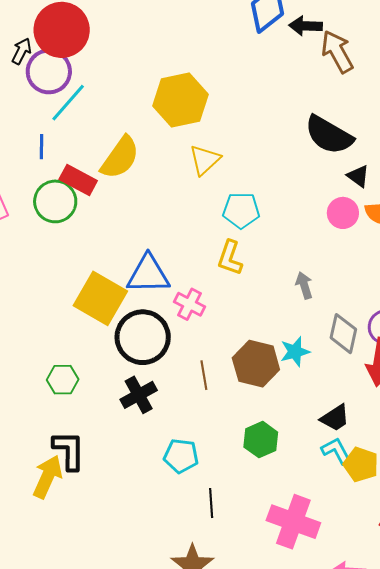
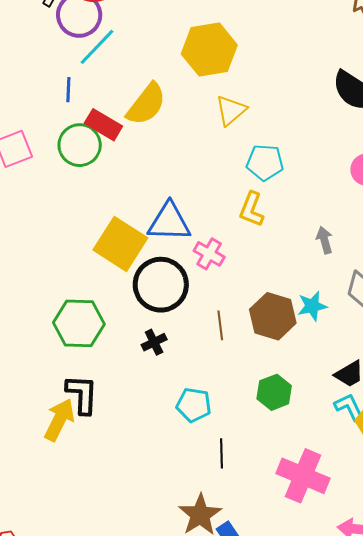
green hexagon: (63, 380) -> (79, 323), size x1.6
black cross: (139, 395) -> (154, 342), size x0.7

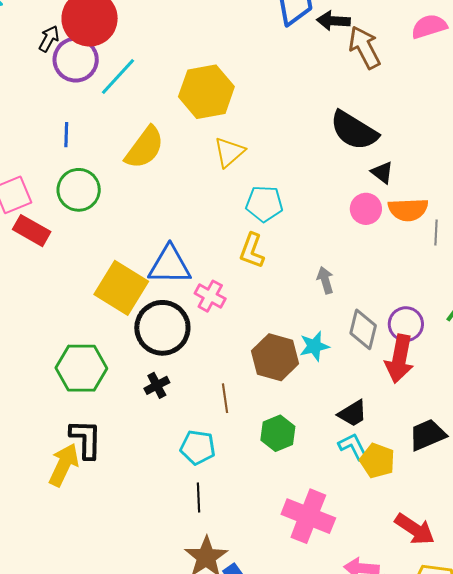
cyan line: (97, 47) -> (118, 76), moved
red rectangle: (103, 125) -> (32, 231), moved
brown line: (220, 325) -> (225, 398), moved
black line: (222, 453) -> (199, 498), moved

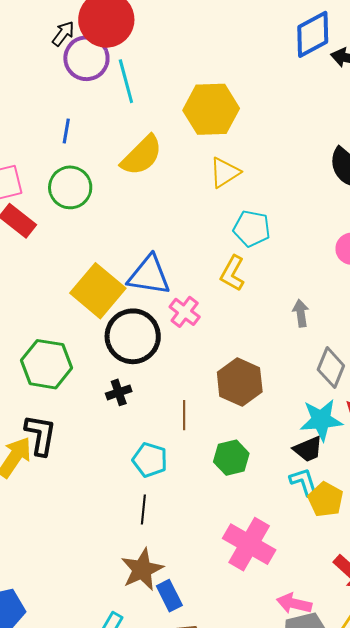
cyan line: (118, 76) -> (126, 81), turned -66
cyan star: (314, 346) -> (321, 420), moved, size x1.4

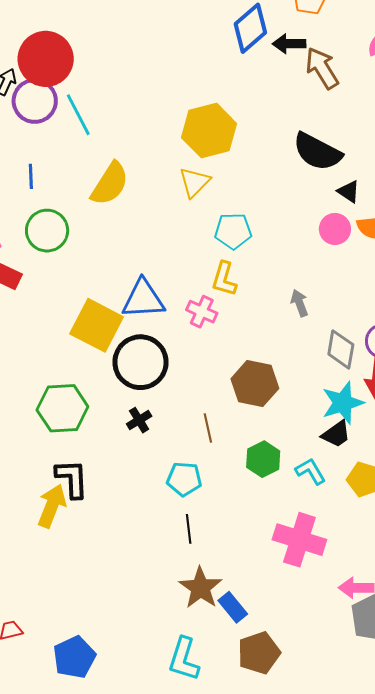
yellow hexagon: (211, 109) -> (209, 131), moved
pink cross: (185, 312) -> (202, 312), moved
cyan L-shape: (304, 482) -> (310, 471), moved

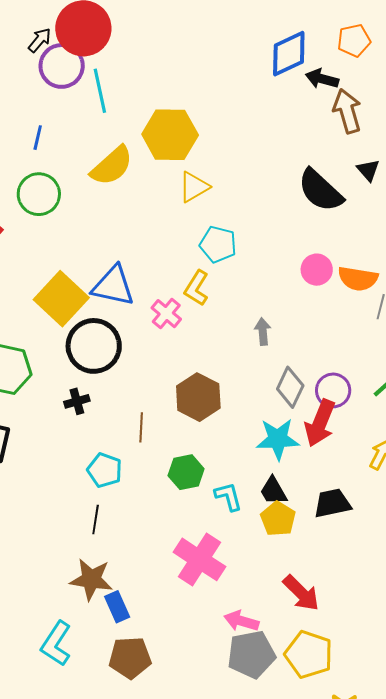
yellow hexagon: (209, 131) -> (170, 135), moved
black triangle: (349, 192) -> (368, 170), moved
black trapezoid: (336, 434) -> (273, 491), moved, turned 80
brown star: (201, 588) -> (91, 579), turned 30

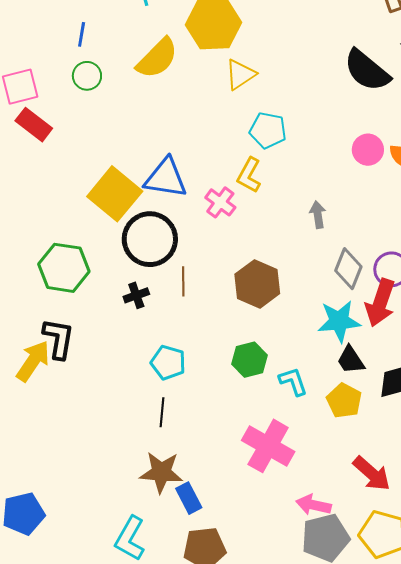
green circle: (39, 194) -> (87, 76), moved, size x0.7
brown line: (141, 427) -> (183, 281), moved
black trapezoid: (273, 491) -> (351, 360), moved

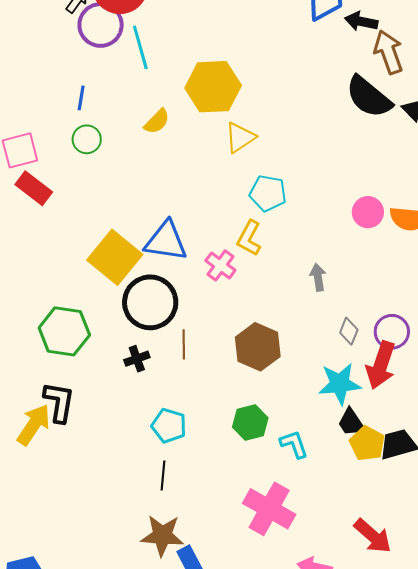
yellow semicircle: (157, 58) -> (157, 121), size x0.6
black semicircle: (367, 70) -> (369, 97), moved
gray diamond: (348, 269) -> (349, 331), size x0.7
yellow pentagon: (344, 401) -> (367, 443), moved

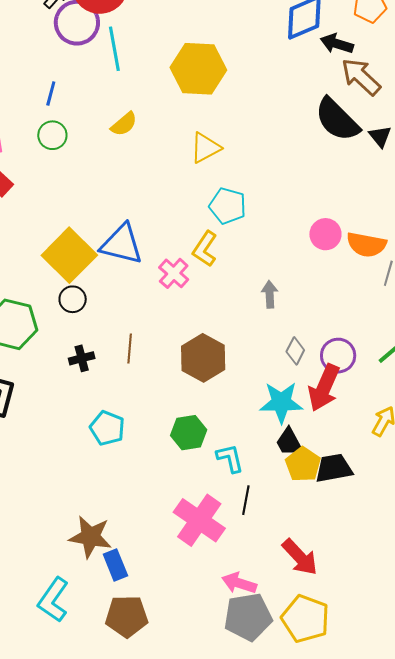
brown arrow: (388, 52) -> (361, 77), turned -33
yellow hexagon: (213, 87) -> (198, 69), moved
black circle: (150, 302) -> (73, 299), moved, size x0.5
black line: (163, 475) -> (246, 500), moved

